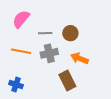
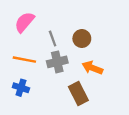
gray line: (45, 33) -> (53, 39), turned 72
blue cross: (16, 85) -> (21, 88), moved

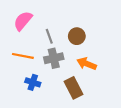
blue cross: (21, 88) -> (33, 82), moved

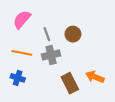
orange arrow: (87, 64) -> (95, 77), moved
blue cross: (33, 82) -> (18, 78), moved

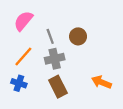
orange line: (22, 53) -> (23, 56), turned -60
brown rectangle: (70, 83) -> (58, 87), moved

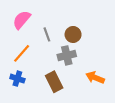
gray cross: (55, 59) -> (67, 55), moved

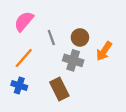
gray cross: (67, 55) -> (73, 60), turned 30
orange arrow: (95, 78) -> (104, 51), moved, turned -78

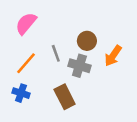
gray line: (51, 37) -> (56, 53), moved

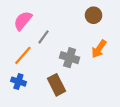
brown circle: (87, 41) -> (93, 15), moved
gray line: (56, 53) -> (43, 37), moved, turned 56

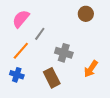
orange arrow: (99, 49) -> (91, 69), moved

